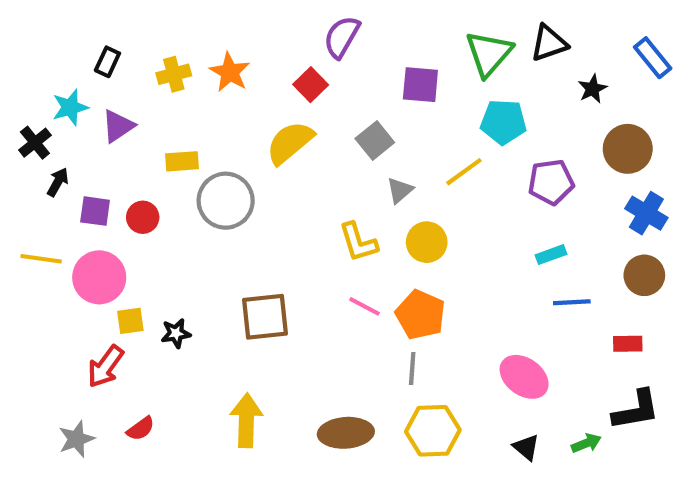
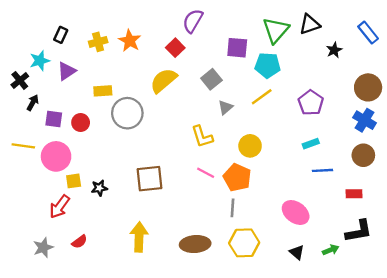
cyan pentagon: (503, 122) -> (268, 65), moved
brown circle: (628, 149) -> (368, 87), moved
purple pentagon: (551, 182) -> (311, 103), turned -30
yellow circle: (427, 242) -> (250, 146), moved

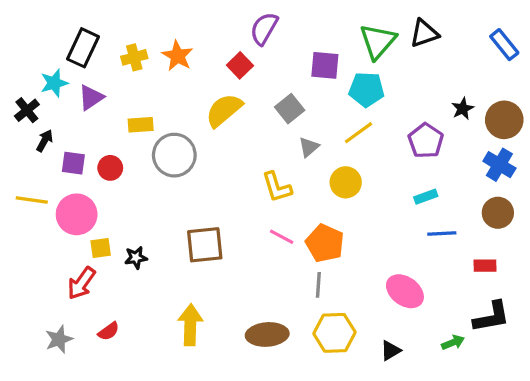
black rectangle: (61, 35) -> (83, 48), size x1.6
black star: (334, 50) -> (463, 109), moved
yellow circle: (250, 146) -> (346, 182), moved
black triangle: (297, 252) -> (391, 351), moved, turned 49

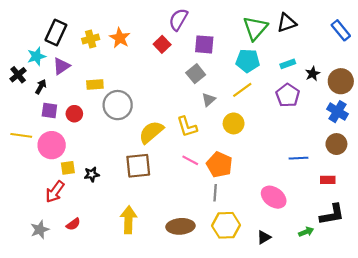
purple square: (325, 65) -> (204, 44), moved
yellow semicircle: (224, 110) -> (151, 132), moved
black arrow: (45, 141) -> (41, 87), moved
cyan rectangle: (426, 197) -> (288, 64), moved

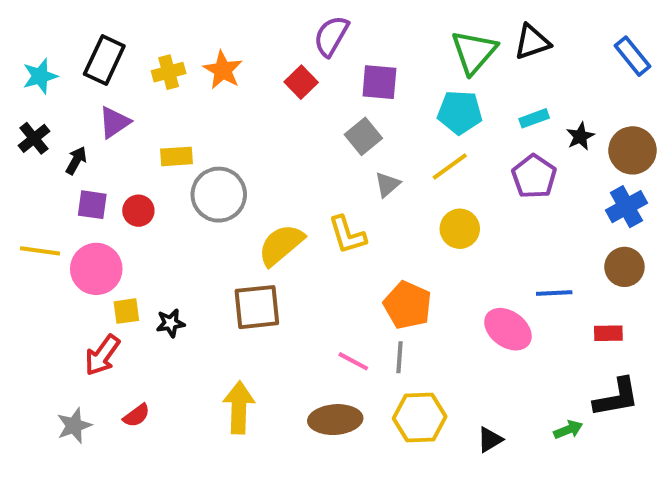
cyan star: (36, 56) -> (40, 76), moved
blue cross: (338, 112) -> (626, 207), turned 30
yellow circle: (234, 123) -> (460, 229), moved
pink line: (190, 160) -> (353, 361), moved
pink ellipse: (274, 197) -> (508, 329), moved

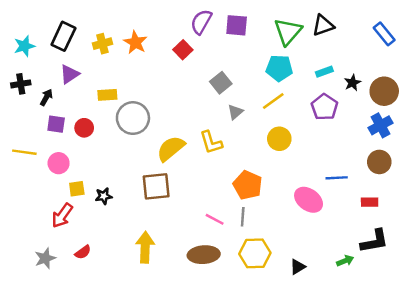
purple square: (379, 82) -> (237, 25), moved
black cross: (34, 138) -> (21, 84), turned 30
pink circle: (96, 269) -> (59, 163), size x0.7

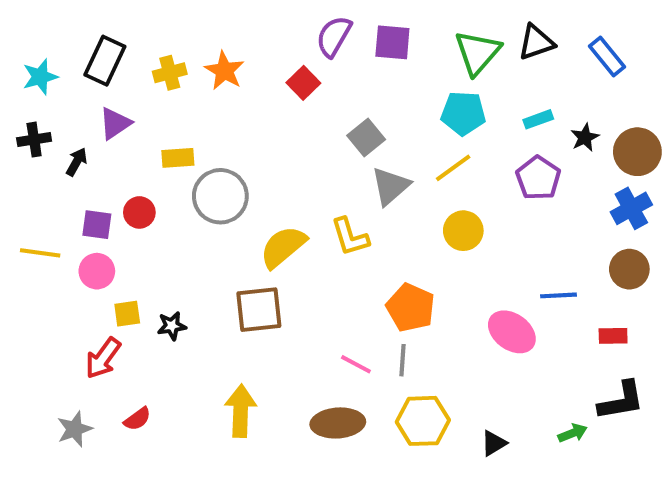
blue rectangle: (384, 34) -> (607, 57), moved
gray triangle: (235, 112) -> (390, 186), size x1.5
purple square: (56, 124) -> (97, 225), moved

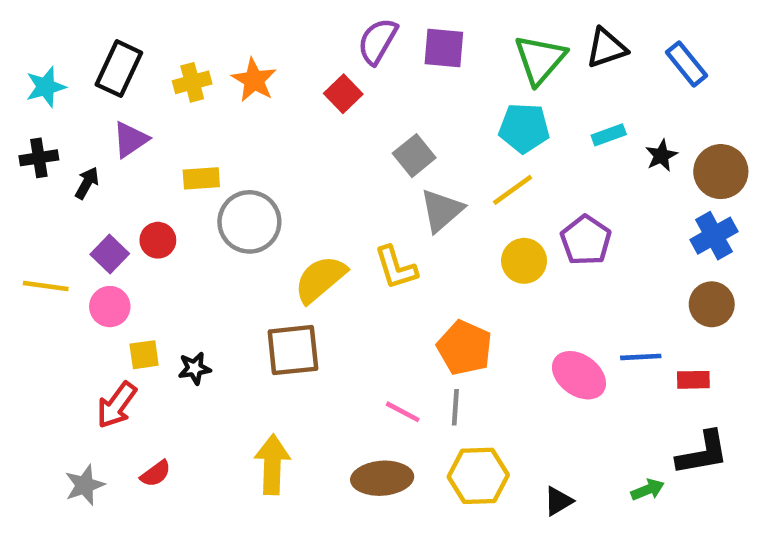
purple pentagon: (538, 178) -> (586, 240), moved
purple square: (97, 225) -> (110, 254), turned 36
blue line: (558, 295) -> (641, 357), moved

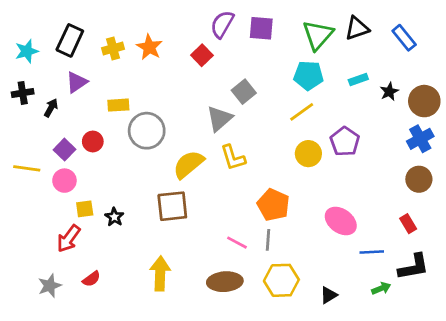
gray triangle: (442, 210) -> (219, 119), moved
blue line: (641, 357) -> (372, 252), moved
black star: (194, 368) -> (114, 217), turned -30
red rectangle: (693, 380) -> (408, 224), turned 60

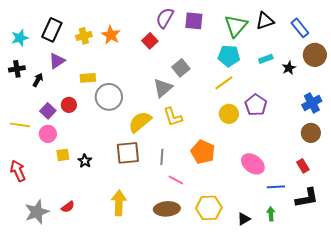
brown circle: (424, 101) -> (315, 55), moved
red arrow: (69, 239) -> (18, 171), moved, turned 120
gray line: (268, 240) -> (162, 157), moved
gray star: (50, 286) -> (37, 212), size x1.4
green arrow: (381, 288) -> (271, 214), moved, turned -72

